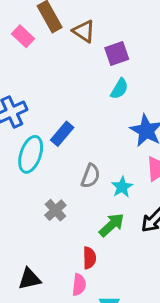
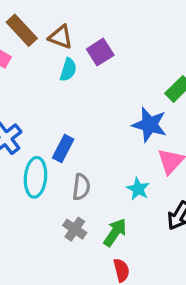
cyan semicircle: (119, 89) -> (68, 70), moved
gray semicircle: (91, 176) -> (81, 187), moved
green arrow: (112, 225) -> (115, 232), moved

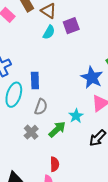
blue rectangle: (63, 148) -> (35, 80), turned -42
green arrow: (115, 232) -> (57, 129), moved

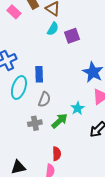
purple square: (71, 26) -> (72, 36), moved
gray cross: (31, 132) -> (35, 123), turned 32

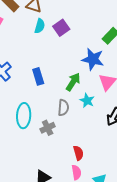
cyan ellipse: (19, 87) -> (24, 116), moved
gray semicircle: (44, 99) -> (63, 108), moved
green arrow: (60, 121) -> (73, 82), moved

